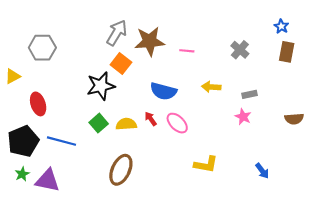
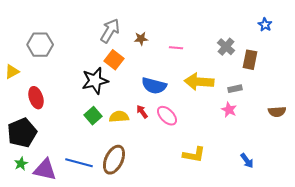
brown star: (150, 41) -> (141, 39), size x0.5
brown rectangle: (287, 52) -> (250, 60), moved
yellow arrow: (211, 87) -> (199, 82), size x1.6
blue line: (61, 141) -> (79, 163), moved

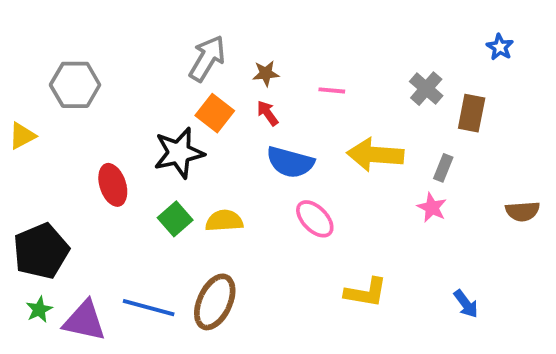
gray rectangle: (235, 89) -> (443, 168), turned -56
red ellipse: (36, 98) -> (113, 185), moved
red arrow: (142, 112) -> (268, 113), moved

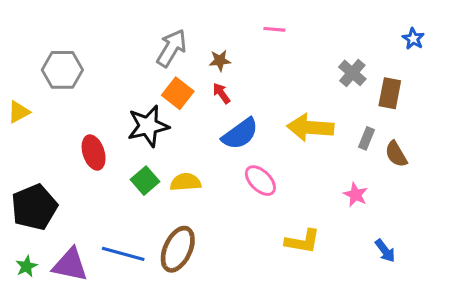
pink line: (332, 90) -> (274, 29), moved
blue semicircle: (290, 162) -> (240, 134), turned -51
pink star: (432, 208) -> (356, 195), moved
brown semicircle: (523, 211) -> (396, 154), moved, turned 64
green star: (39, 309) -> (27, 266), moved

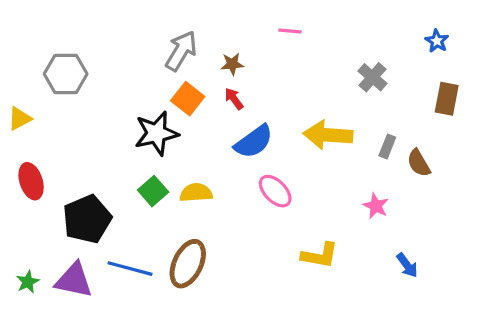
brown rectangle: (390, 93) -> (447, 99), moved
red ellipse: (94, 153) -> (31, 181), moved
black pentagon: (34, 207) -> (87, 219), moved

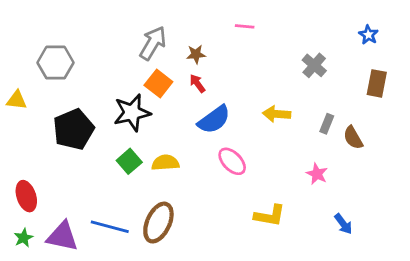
yellow triangle: (19, 118) -> (17, 100), turned 35
yellow arrow: (328, 135) -> (277, 114), size x0.7
red ellipse: (31, 181) -> (26, 196), moved
black pentagon: (87, 219) -> (74, 129), moved

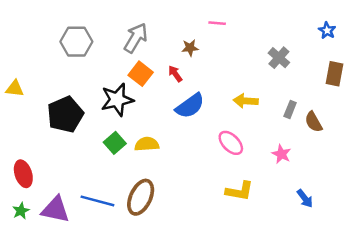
brown star: (196, 54) -> (190, 48), moved
gray hexagon: (55, 63) -> (76, 42), moved
pink ellipse: (232, 161) -> (231, 143), moved

